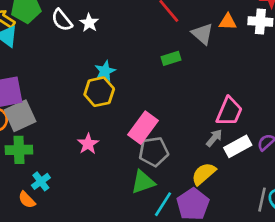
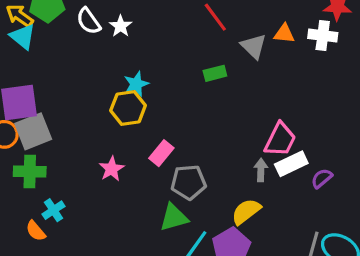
pink rectangle: (143, 128) -> (161, 153), moved, size x0.7
gray arrow: (214, 138) -> (261, 170), turned -42
white rectangle: (238, 146) -> (291, 164), moved

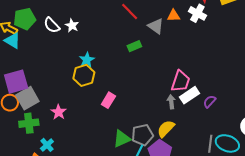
white cross: (323, 36) -> (197, 13), turned 30
pink star: (112, 169) -> (59, 112), moved
gray pentagon: (188, 182) -> (142, 135), moved

